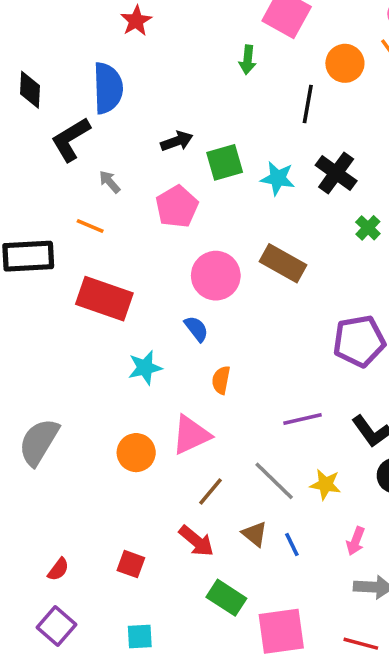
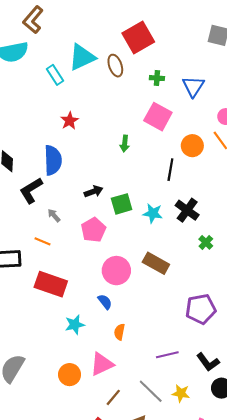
green arrow: (248, 60) -> (125, 144), moved

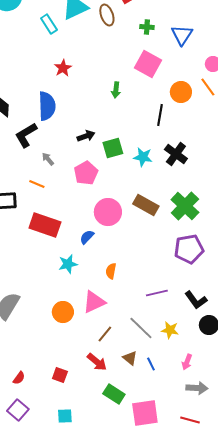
green cross: (206, 242) -> (185, 206), moved, size x2.0
blue semicircle: (105, 302) -> (87, 237), moved, turned -98

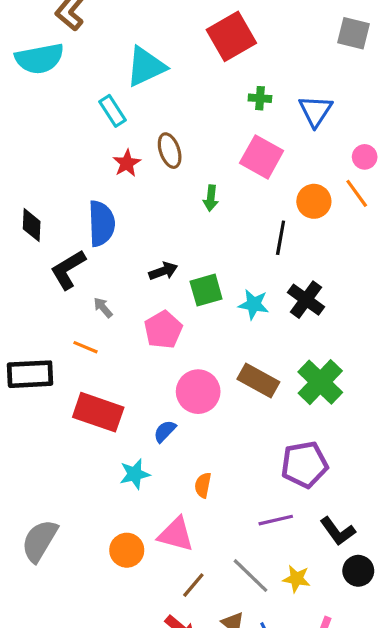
brown ellipse: (107, 15) -> (170, 151), moved
cyan rectangle: (49, 24) -> (112, 111), moved
purple pentagon: (189, 249) -> (304, 465), moved
pink triangle: (94, 302) -> (176, 534), turned 40

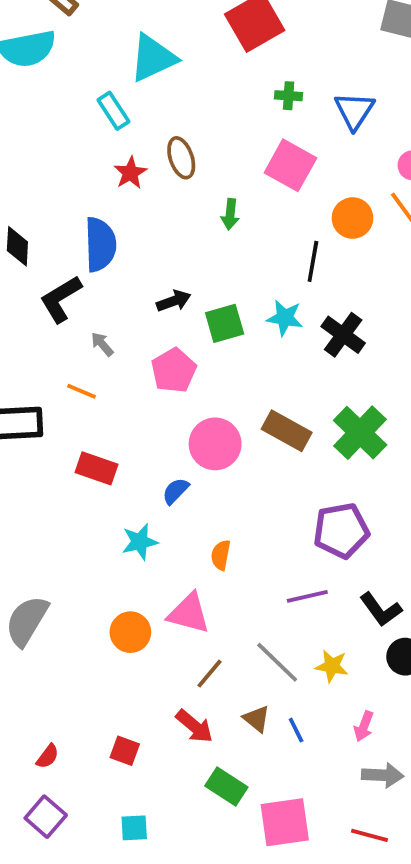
cyan star: (254, 304) -> (285, 318), moved
red rectangle: (98, 412) -> (97, 468), size x0.7

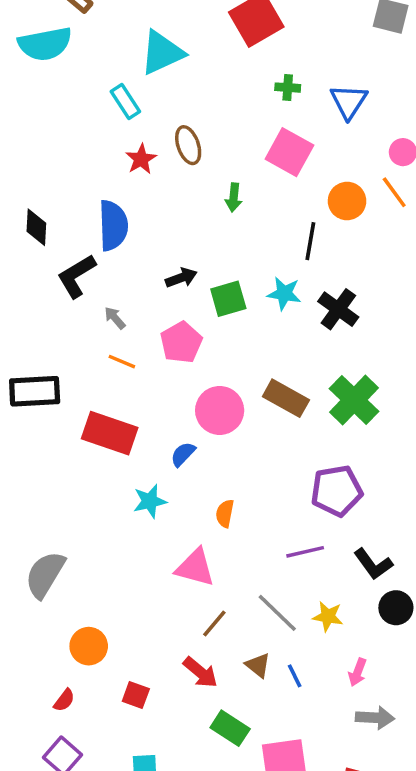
orange line: (81, 391) -> (122, 362), moved
red rectangle: (97, 468) -> (110, 433), size x1.4
orange circle: (130, 632) -> (89, 646), moved

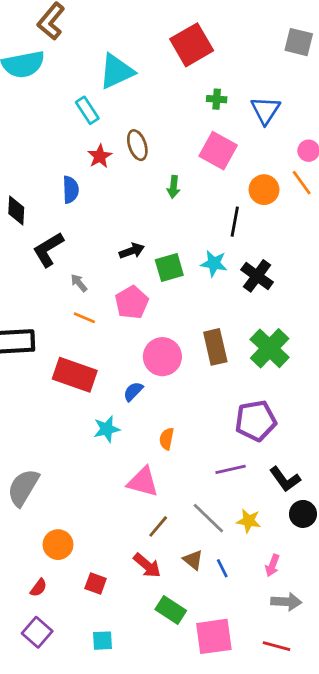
blue semicircle: (113, 225) -> (71, 190), moved, size x0.7
brown rectangle: (286, 398) -> (215, 347), turned 48

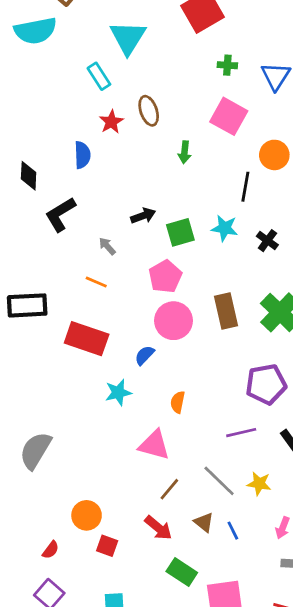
cyan triangle: (116, 71) -> (128, 38), turned -33
black cross: (257, 276) -> (267, 241), size x0.7
gray arrow: (79, 283) -> (107, 246), moved
pink pentagon: (132, 302) -> (165, 276), moved
orange circle: (58, 545) -> (87, 515), moved

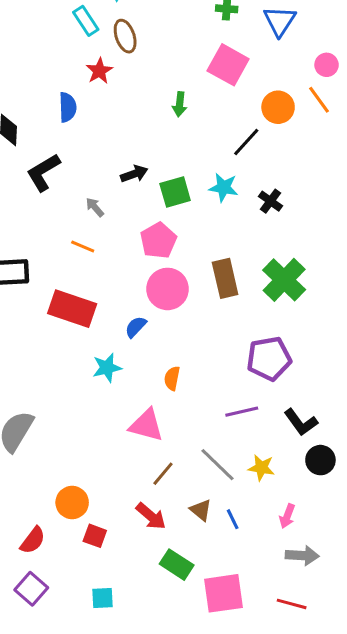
brown ellipse: (149, 111) -> (125, 36), moved
black line: (245, 187) -> (246, 142), turned 32
red semicircle: (51, 550) -> (33, 540), size x1.4

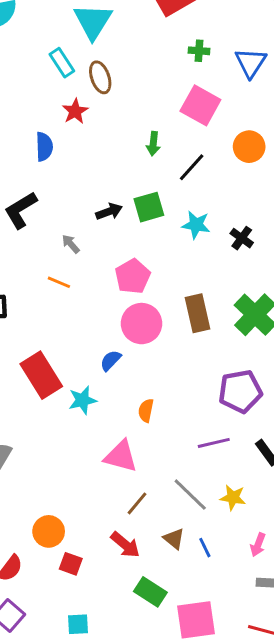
black line: (246, 142) -> (192, 167), moved
green square: (175, 192) -> (149, 207), moved
red rectangle: (72, 309) -> (41, 375), moved, turned 39

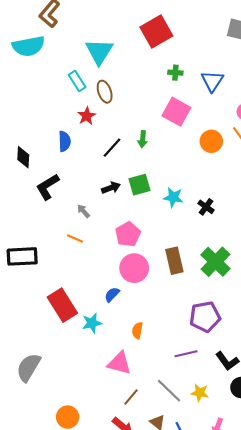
black line: (192, 167) -> (112, 148), moved

